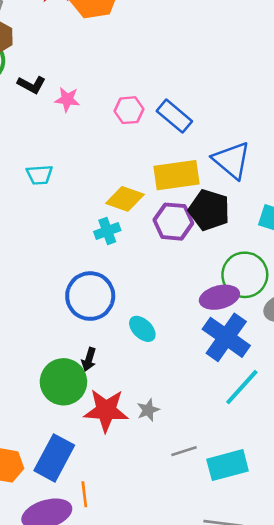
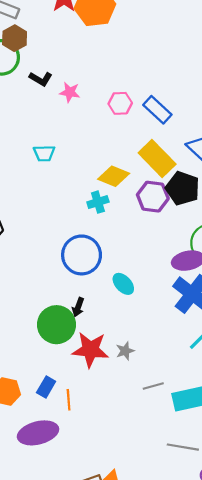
yellow rectangle: (177, 175) -> (157, 158), turned 51
blue rectangle: (54, 458) -> (46, 387), size x0.6
orange line: (84, 494) -> (69, 400), moved

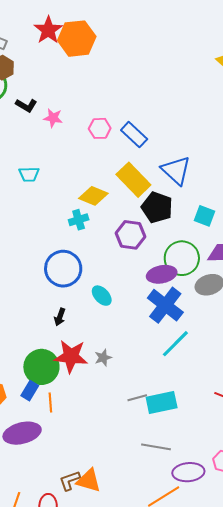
purple hexagon: (153, 197) -> (130, 235), moved
green circle: (56, 325) -> (41, 367), moved
gray line: (153, 386) -> (137, 398), moved

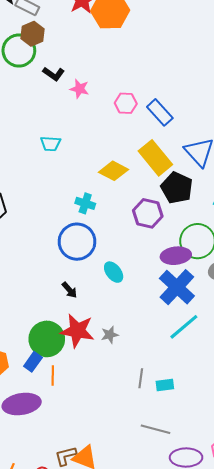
cyan cross: (79, 220) -> (85, 203), moved, turned 30
black arrow: (60, 317) -> (69, 290), turned -66
gray line: (137, 398) -> (141, 378), turned -72
cyan rectangle: (162, 402) -> (165, 385), size x0.6

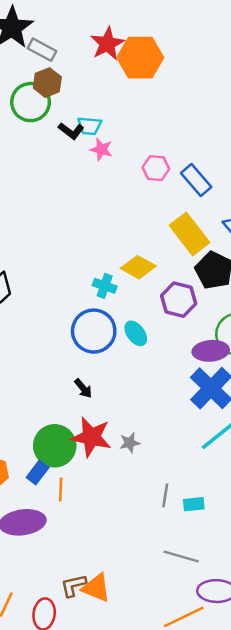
cyan trapezoid: (51, 144) -> (89, 126), moved
yellow diamond: (114, 171) -> (138, 267), moved
cyan ellipse: (114, 272) -> (136, 333), moved

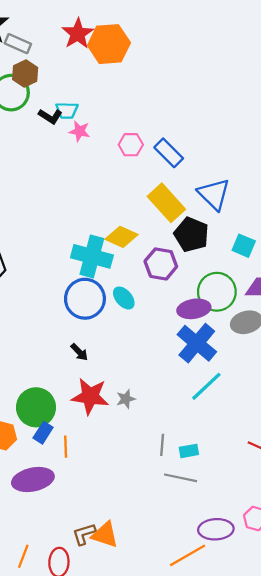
cyan cross: (105, 286) -> (92, 256), size x1.8
green circle: (55, 446) -> (36, 407), moved
gray line: (181, 557) -> (180, 478), moved

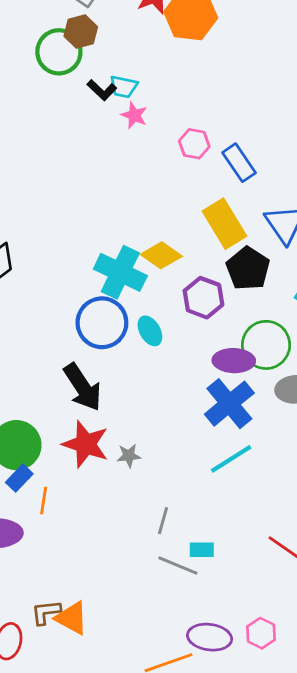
black arrow: (79, 352) -> (83, 387), size x2.0
cyan rectangle: (189, 451) -> (202, 550), moved

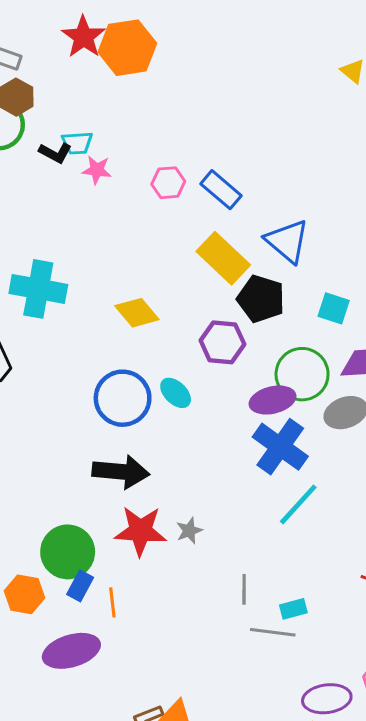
yellow diamond: (161, 255) -> (137, 313), moved, turned 30
cyan cross: (120, 272) -> (38, 289), moved
black arrow: (83, 387) -> (121, 472), turned -36

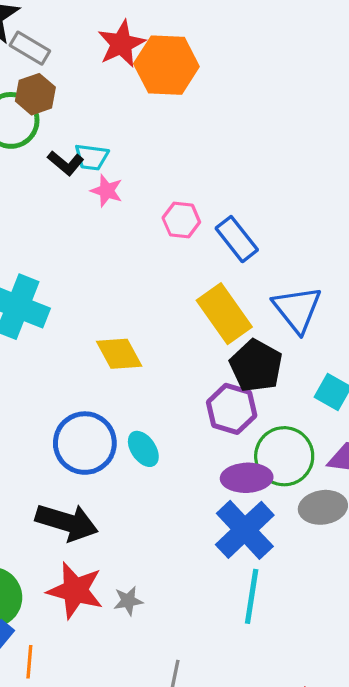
purple hexagon: (222, 342) -> (232, 409), moved
cyan line: (298, 504) -> (252, 596), turned -45

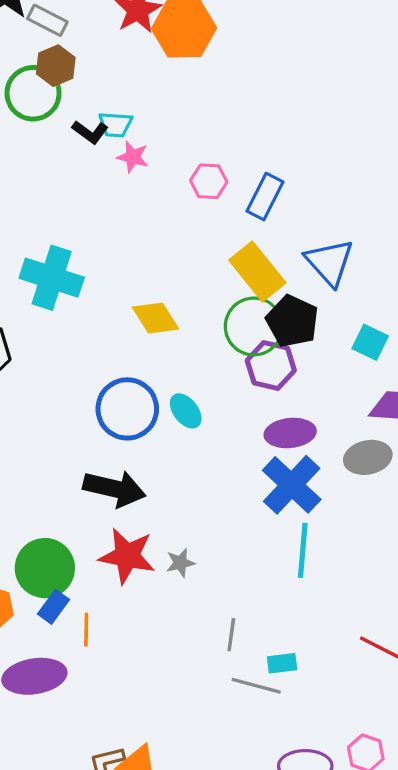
blue rectangle: (237, 239) -> (265, 197), turned 69
green circle: (284, 456) -> (254, 326), moved

